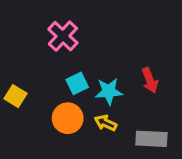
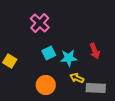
orange circle: (68, 118) -> (46, 85), moved
yellow arrow: (106, 123) -> (77, 78), moved

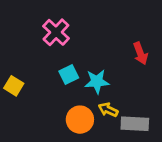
red arrow: (95, 51) -> (140, 53), moved
orange circle: (46, 85) -> (80, 120), moved

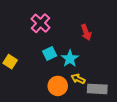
red arrow: (140, 53) -> (86, 32), moved
cyan star: (97, 82) -> (70, 59), turned -30

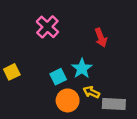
cyan square: (50, 54) -> (58, 77), moved
yellow square: (10, 62) -> (12, 72), turned 32

